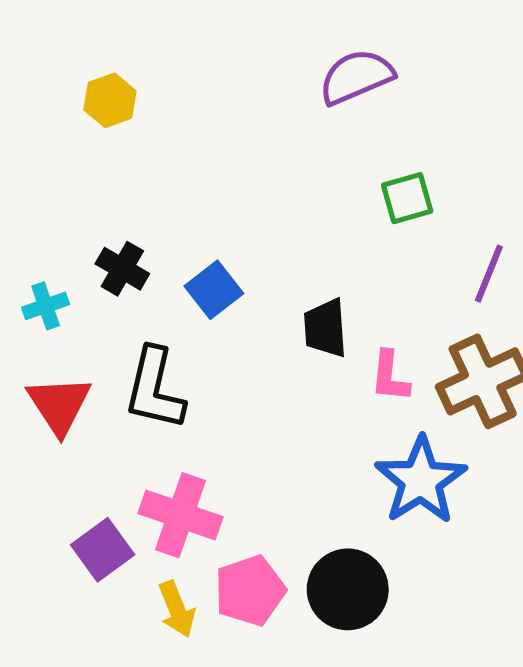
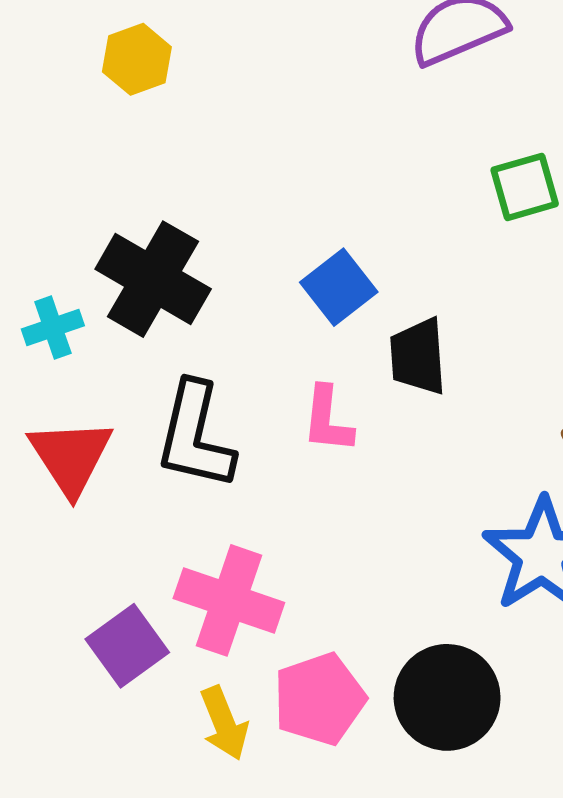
black cross: (122, 269) -> (153, 279), size x1.6
blue square: (214, 290) -> (339, 287), moved
pink L-shape: (390, 376) -> (328, 420), moved

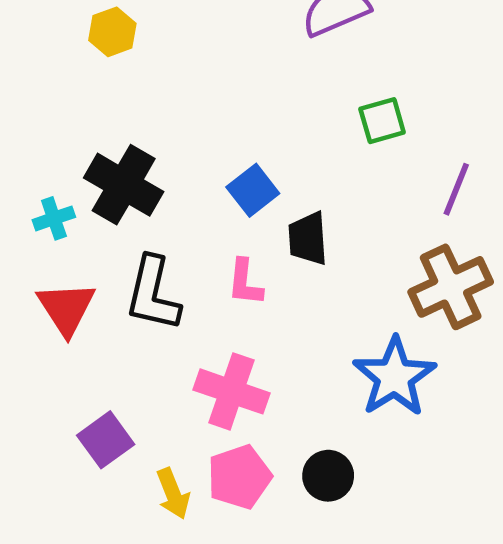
pink cross: (229, 600) -> (231, 391), moved
black circle: (447, 697) -> (328, 476), size x0.7

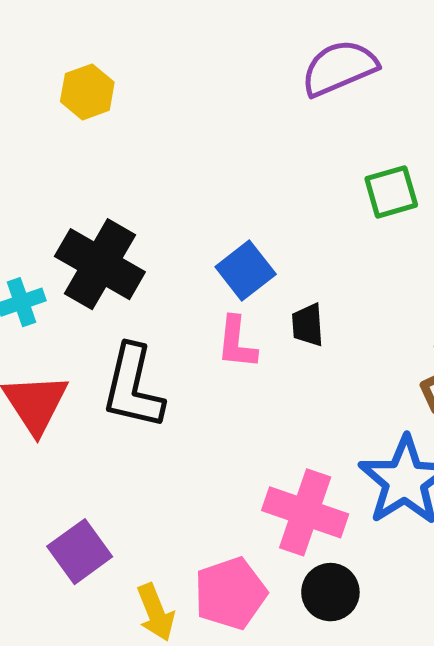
black trapezoid: (308, 239) -> (308, 325), size x0.7
pink L-shape: (245, 282) -> (237, 343), moved
pink cross: (231, 391) -> (305, 512), moved

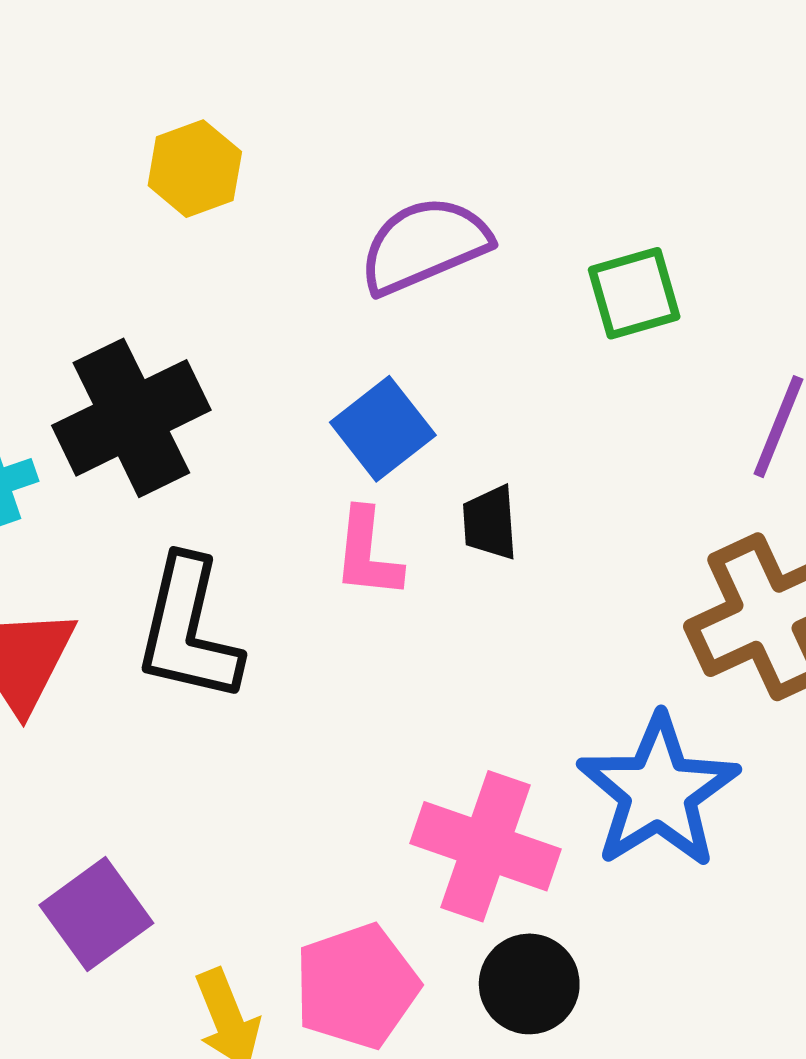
purple semicircle: (339, 68) -> (424, 245), moved
yellow hexagon: (87, 92) -> (195, 169), moved
black cross: (100, 264) -> (131, 418), turned 34

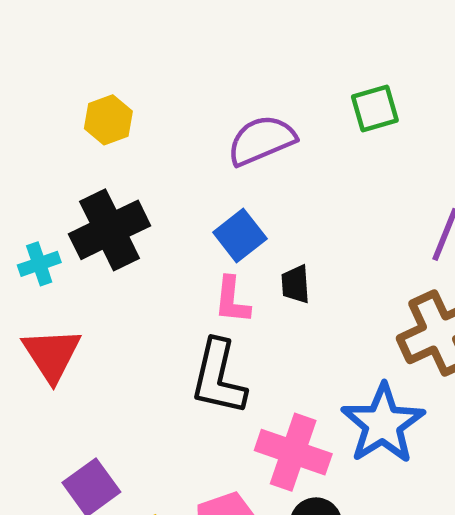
yellow hexagon: (195, 169) -> (108, 120), moved
green square: (634, 293) -> (375, 109), moved
black L-shape: (188, 630) -> (218, 377), moved

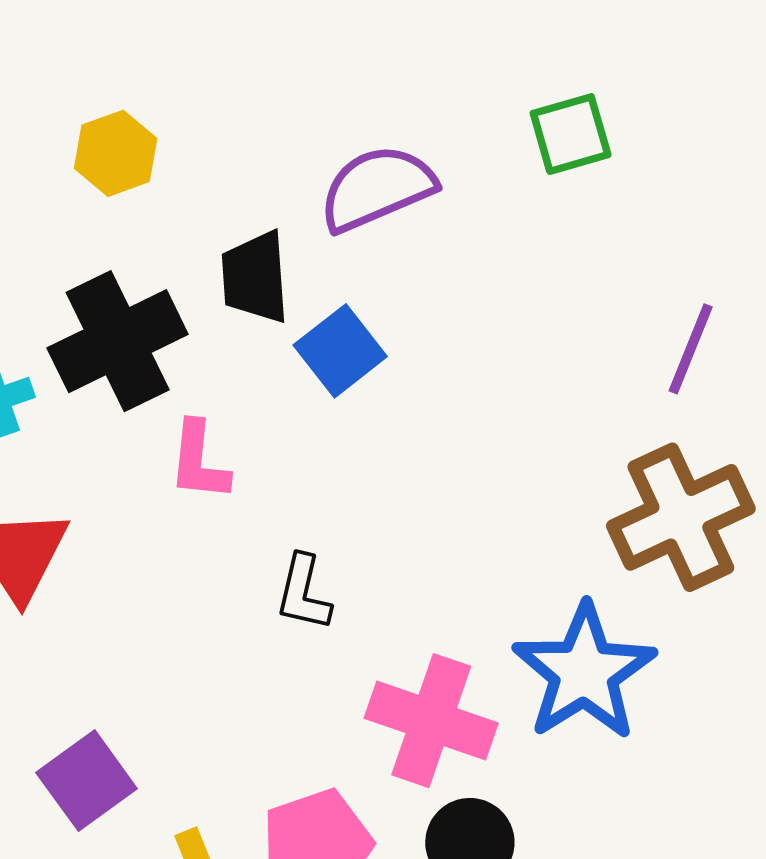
black trapezoid: (296, 284) -> (255, 277), moved, size x1.4
pink L-shape: (232, 300) -> (199, 461), moved
black L-shape: (218, 377) -> (303, 593), size x0.6

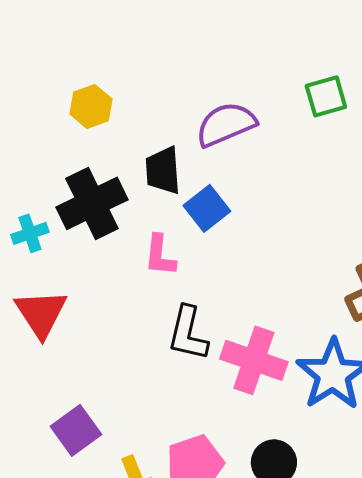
pink L-shape: (199, 461) -> (160, 255), moved
black L-shape: (303, 593) -> (188, 333), size x1.4
pink cross: (431, 721) -> (254, 360), moved

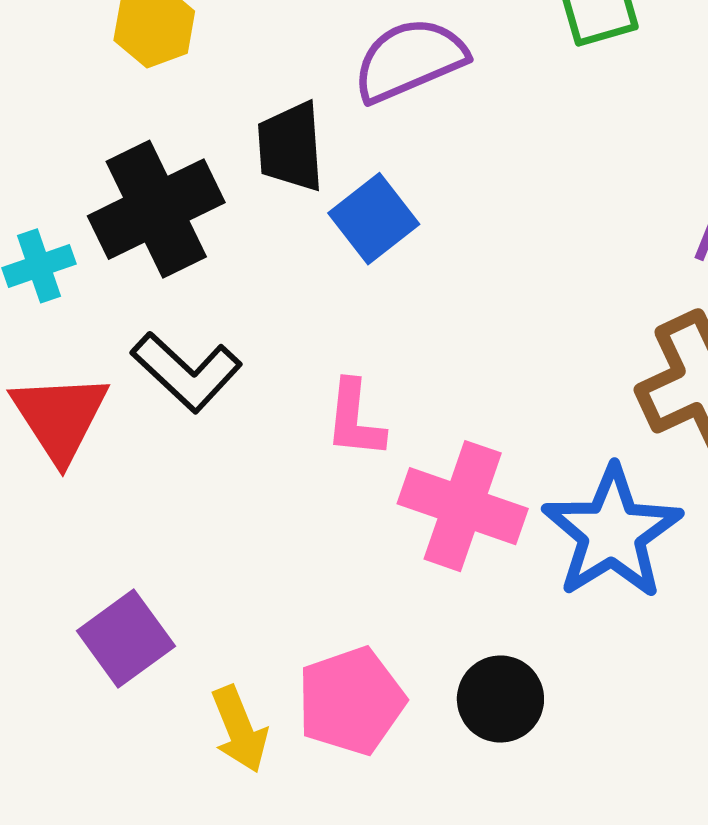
pink L-shape: (160, 255) -> (355, 419), moved
black L-shape: (188, 333) -> (187, 372), moved, turned -60

